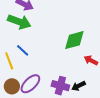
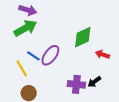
green arrow: (19, 22) -> (25, 28), turned -40
purple ellipse: (30, 84) -> (50, 55), moved

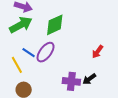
green diamond: (83, 37) -> (55, 25), moved
red arrow: (102, 54) -> (98, 52), turned -72

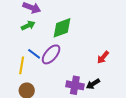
green arrow: (21, 25) -> (28, 26), size x0.6
yellow line: (17, 65) -> (22, 65), turned 36

